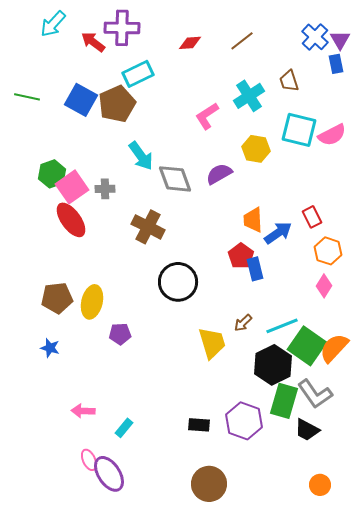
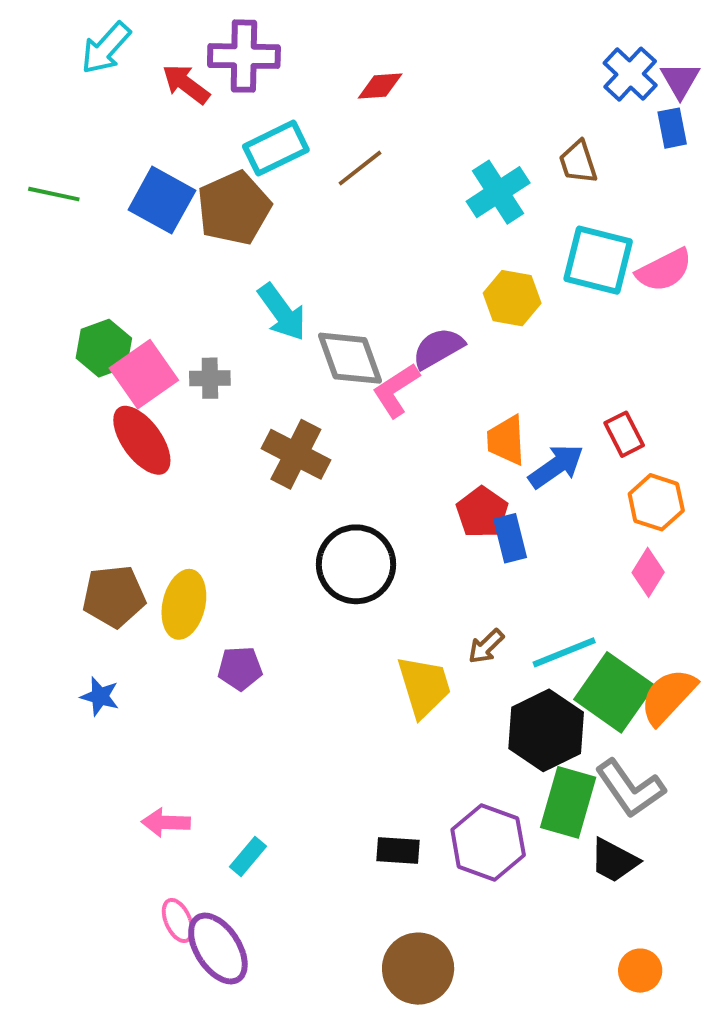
brown line: (242, 41) -> (360, 168), moved
pink L-shape: (207, 116) -> (396, 390), moved

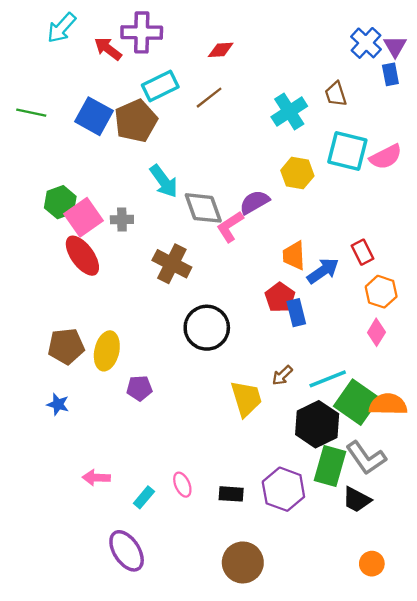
orange semicircle: (668, 696) -> (388, 404), turned 48
pink ellipse: (178, 921) -> (182, 485), moved

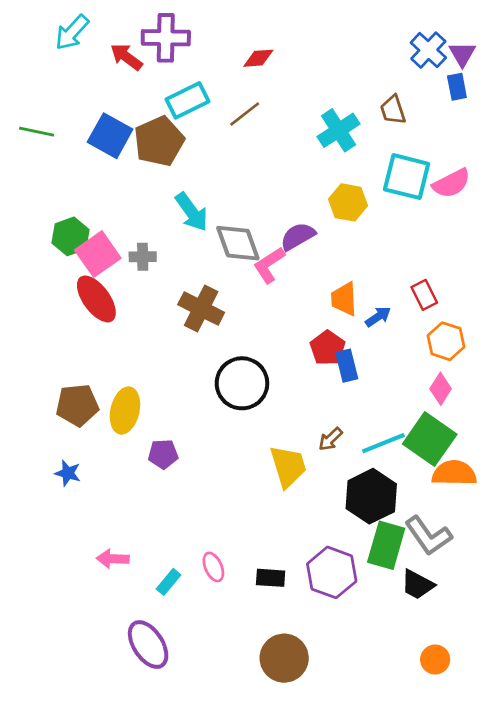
blue arrow: (323, 271) -> (378, 317), size x0.7
green square: (357, 402) -> (430, 439), moved

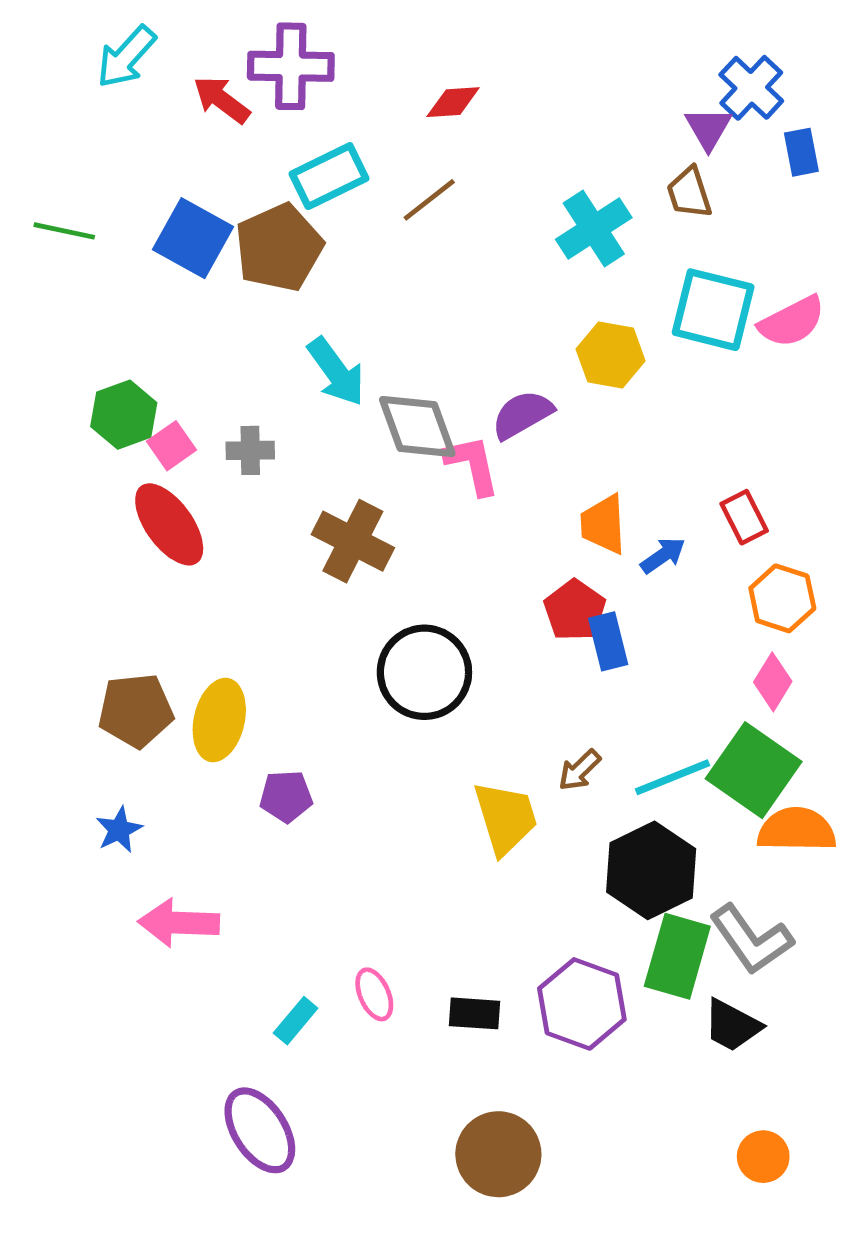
purple triangle: (462, 54) -> (708, 128), moved
pink square: (98, 254) -> (172, 446), size x0.6
pink L-shape: (269, 265) -> (472, 465), turned 111
blue star: (68, 473) -> (119, 830), turned 30
pink arrow: (113, 559) -> (179, 923), moved, size x1.4

